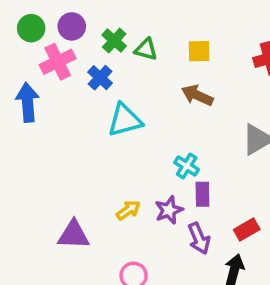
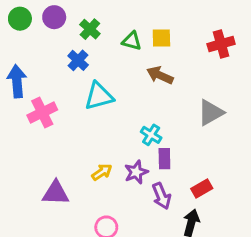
green triangle: (146, 49) -> (132, 41), moved
pink cross: (58, 62) -> (42, 113), moved

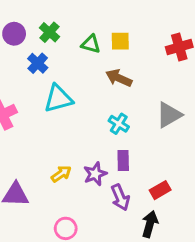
purple circle: (54, 17) -> (14, 34), moved
cyan cross: (151, 135) -> (119, 124), moved

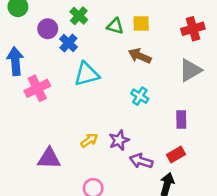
purple circle: (14, 34) -> (48, 29), moved
gray triangle: (169, 115) -> (190, 70), moved
purple rectangle: (123, 161) -> (181, 119), moved
purple arrow: (120, 197) -> (141, 161), turned 130

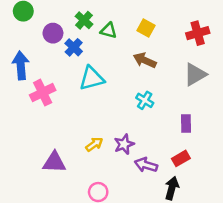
yellow square: (141, 24) -> (146, 28), turned 30
green triangle: (115, 26) -> (109, 31), moved

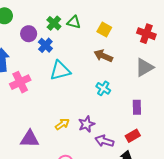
green triangle: (109, 31) -> (74, 22), moved
red cross: (198, 33) -> (146, 34), turned 36

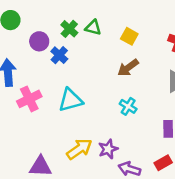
brown arrow: (103, 56) -> (128, 68), turned -60
cyan triangle: (60, 71) -> (71, 100), moved
yellow arrow: (62, 124) -> (79, 149), size x1.5

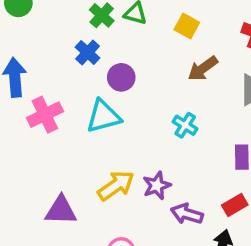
purple circle: (39, 41) -> (121, 77), moved
brown arrow: (128, 68) -> (203, 68), moved

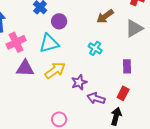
yellow arrow: (116, 186) -> (55, 70), moved
red rectangle: (235, 205) -> (123, 93), turned -32
purple triangle: (61, 210) -> (25, 68), moved

